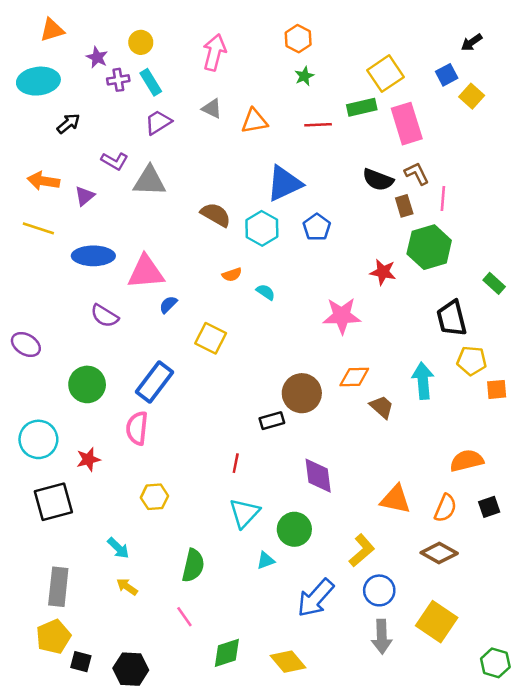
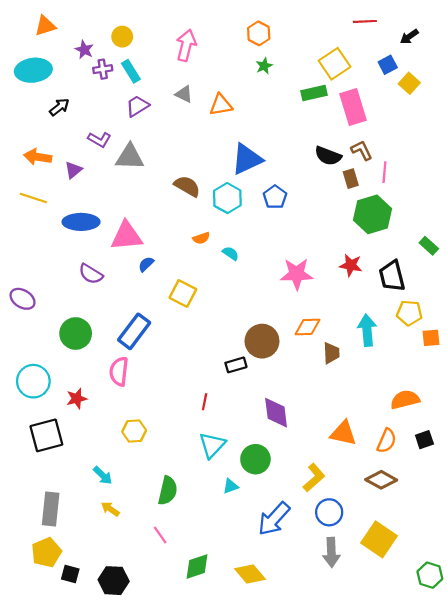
red line: (318, 125) -> (365, 21), moved
red star: (383, 272) -> (351, 265), moved
brown trapezoid: (382, 407) -> (331, 353), turned 45

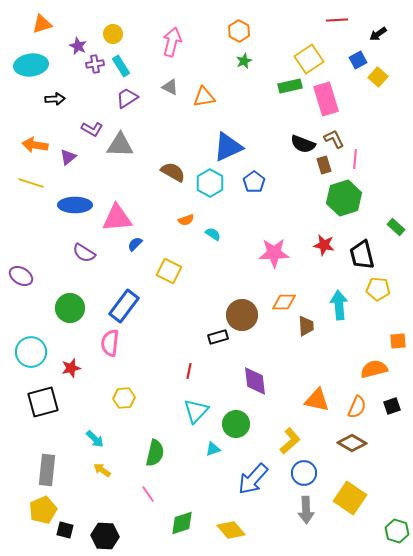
black arrow: (59, 107) -> (55, 99), turned 36
orange square: (431, 338) -> (398, 341), moved

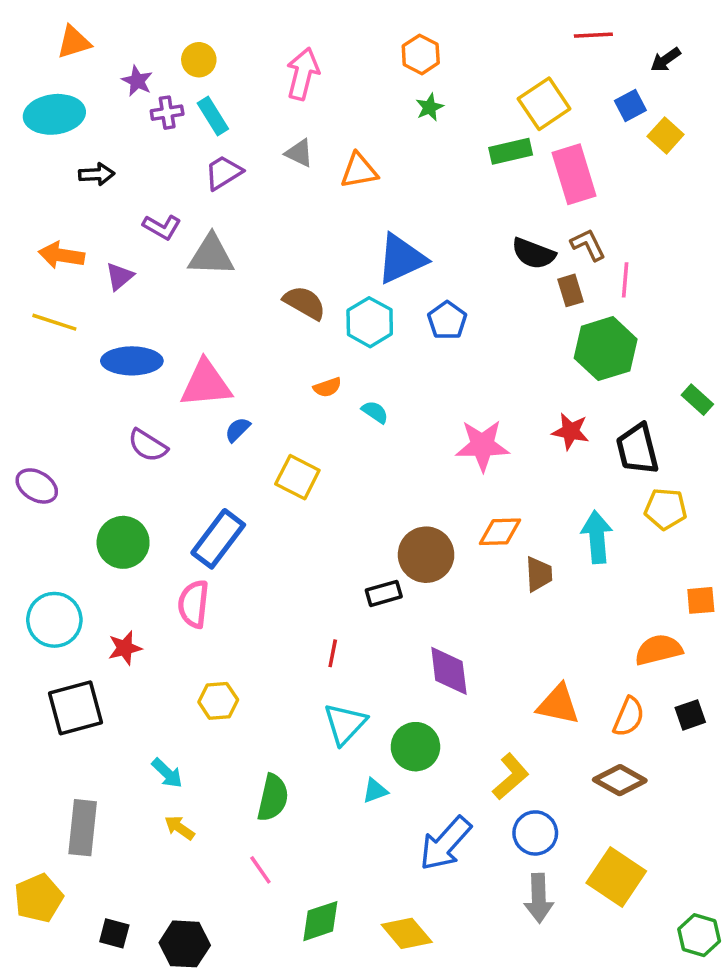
yellow pentagon: (43, 510) -> (39, 898), moved

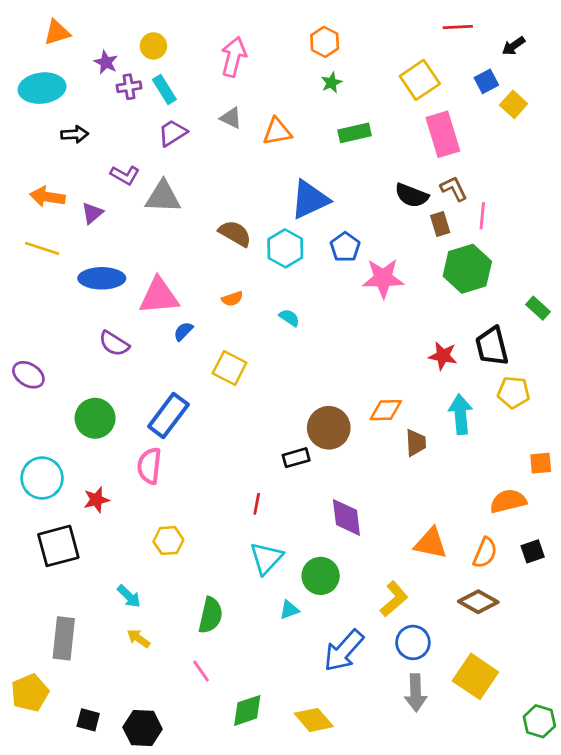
green rectangle: (511, 151) -> (355, 133), moved
orange semicircle: (327, 387) -> (232, 299), moved
red star: (570, 431) -> (443, 356), moved
pink star: (482, 445) -> (383, 278), moved

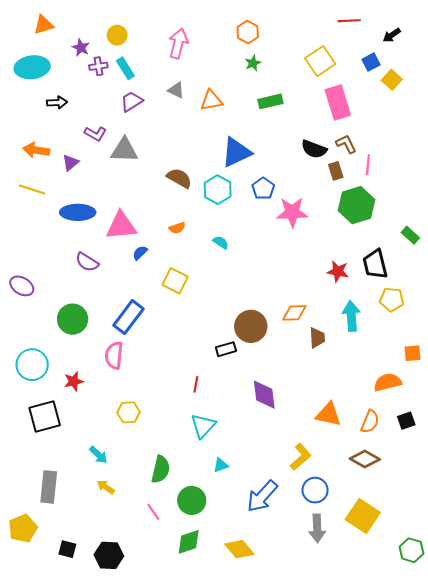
green circle: (321, 576) -> (192, 500), moved

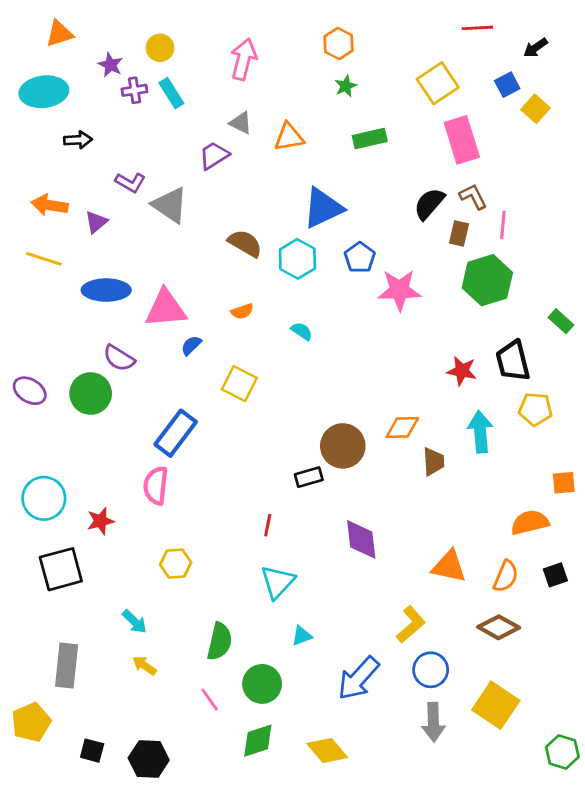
purple trapezoid: (132, 101) -> (214, 155), moved
black semicircle: (314, 149) -> (429, 204), turned 110
gray triangle: (124, 150) -> (170, 205), turned 32
brown rectangle: (336, 171) -> (459, 233), turned 30
green circle: (73, 319) -> (91, 394), moved

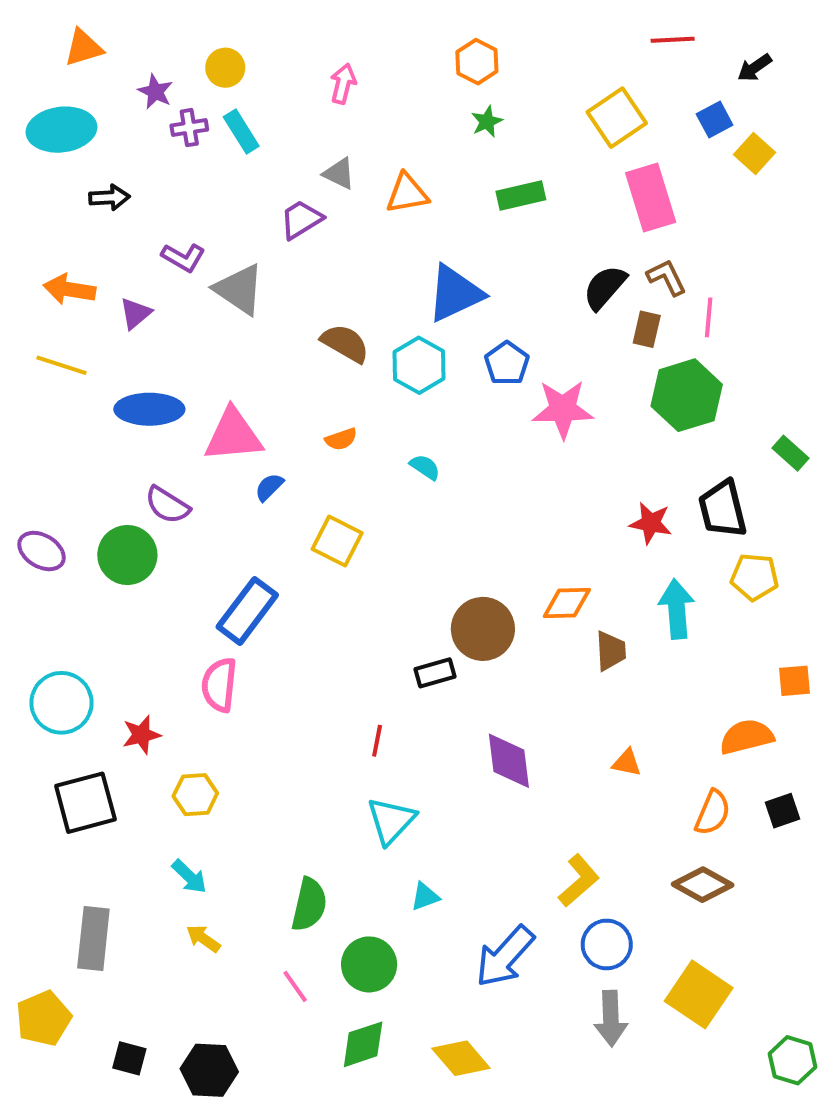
pink arrow: (244, 59) -> (343, 84), size x0.7
yellow hexagon: (176, 564) -> (195, 795), moved
orange triangle: (449, 566) -> (627, 763), moved, size x0.6

